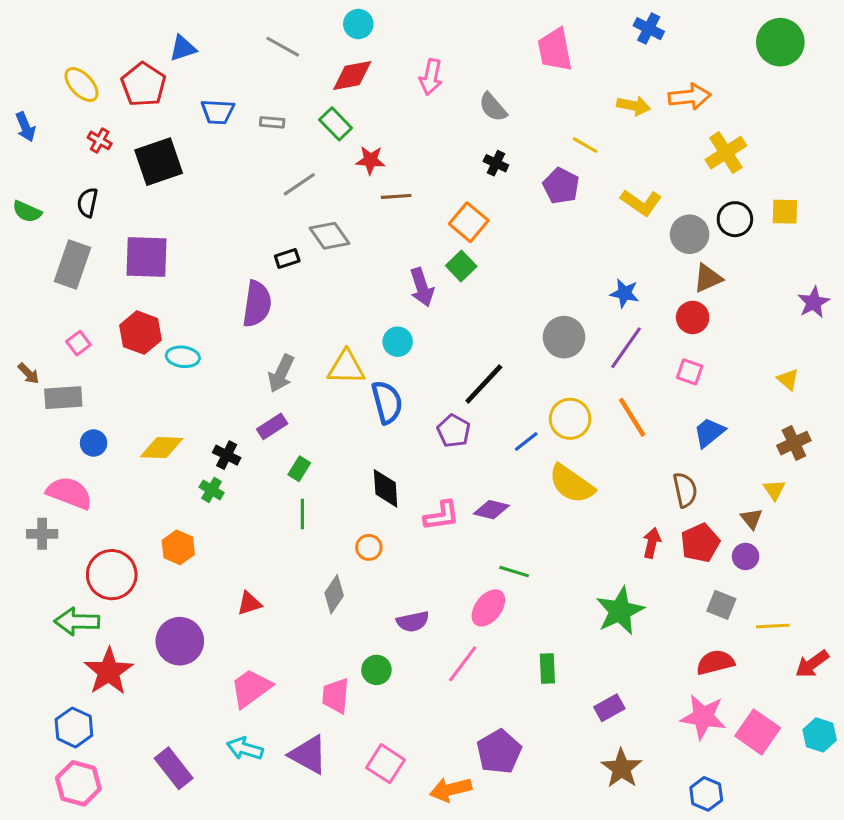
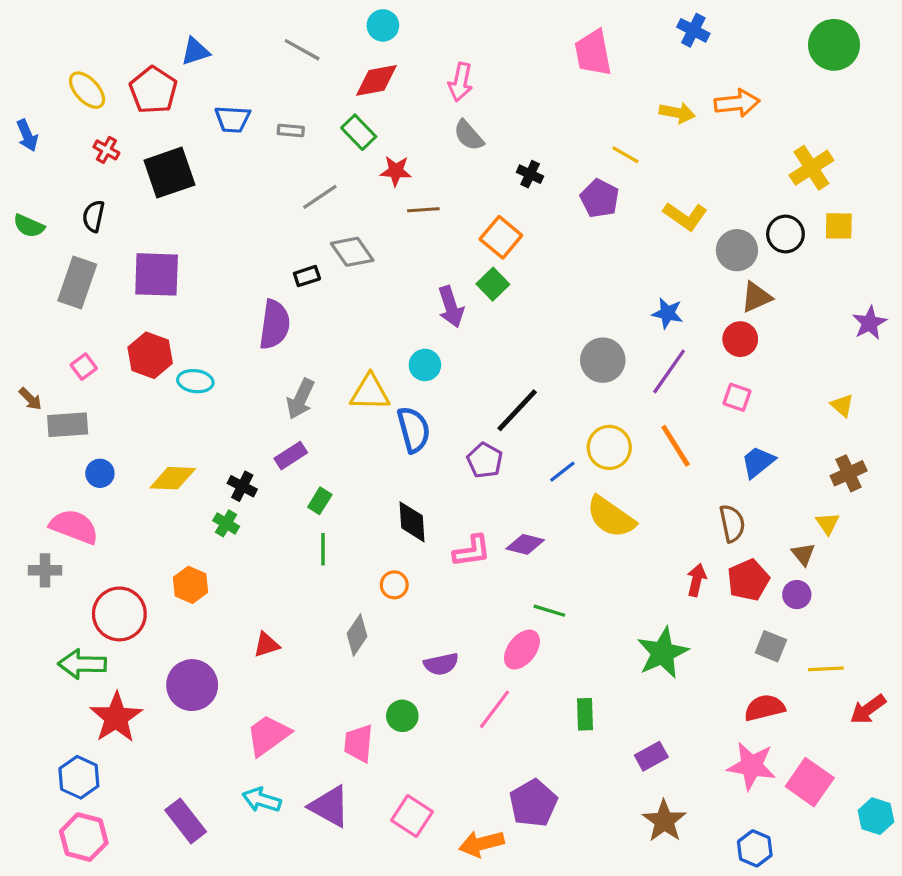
gray semicircle: (493, 107) -> (469, 135), moved
yellow cross: (726, 153) -> (811, 168), moved
cyan hexagon: (820, 735) -> (876, 816), moved

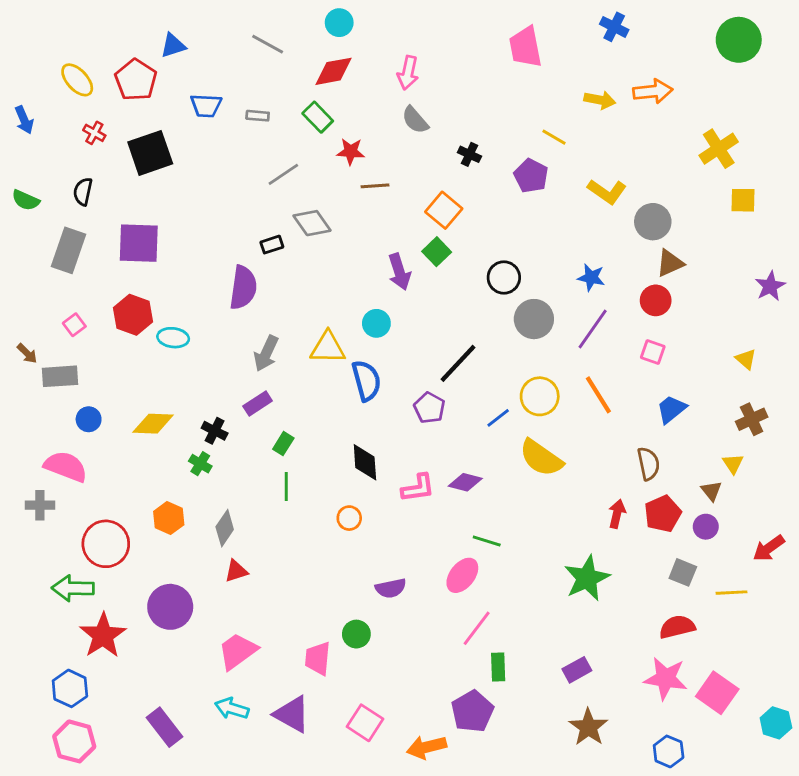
black circle: (785, 234) -> (504, 278), moved
gray diamond: (357, 635) -> (225, 528), moved
pink line: (494, 709) -> (477, 628), moved
red arrow: (868, 709) -> (769, 548), moved
green rectangle: (585, 714) -> (498, 667), moved

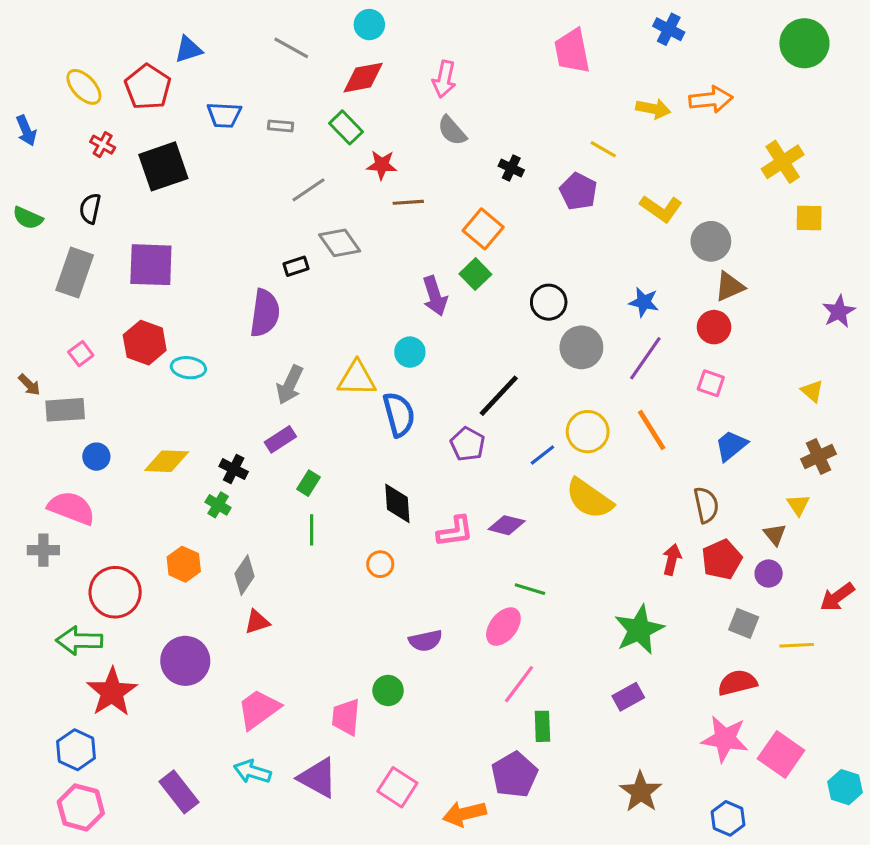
purple rectangle: (577, 670) -> (628, 697), moved

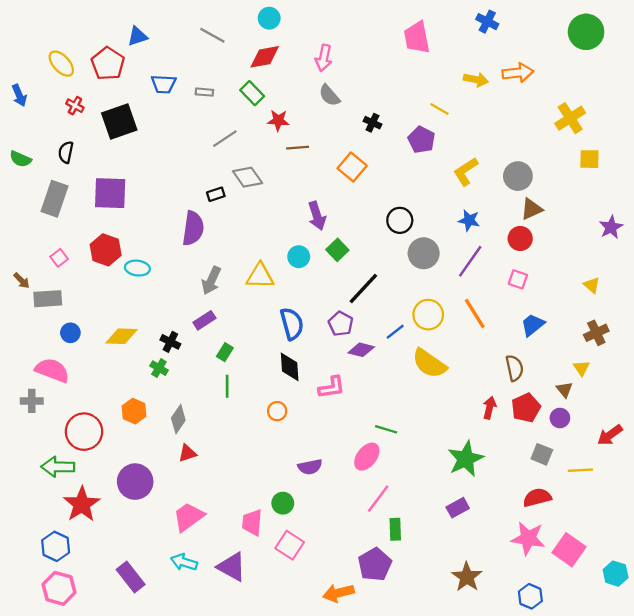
yellow L-shape: (661, 209) -> (466, 172), moved, turned 112
green square: (475, 274) -> (337, 250), moved
blue semicircle: (399, 414) -> (292, 324), moved
purple diamond: (507, 525) -> (361, 350), moved
pink square: (397, 787) -> (290, 545), moved

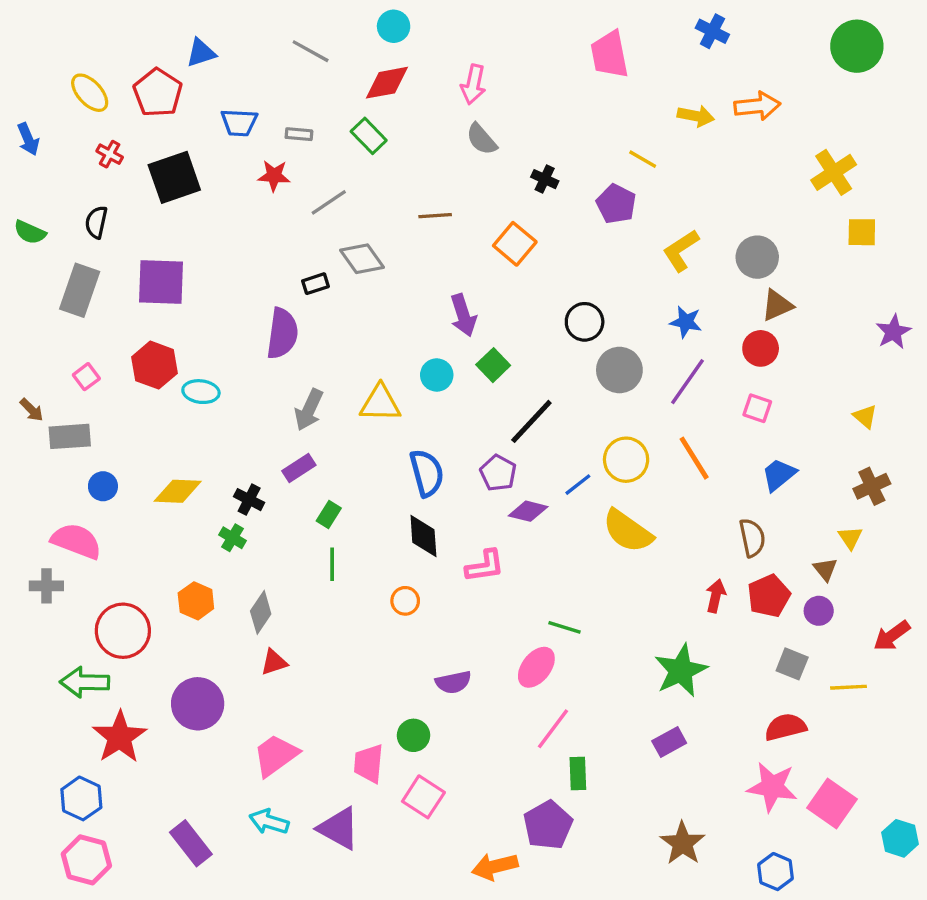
red star: (278, 120) -> (274, 176), moved

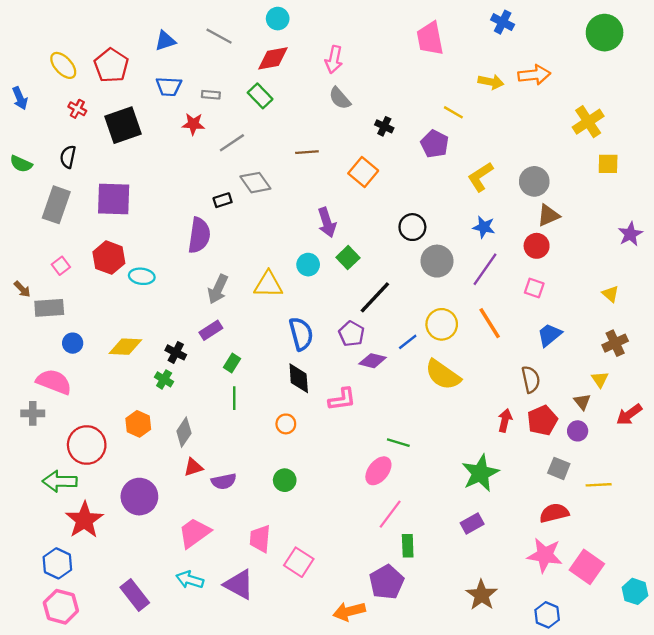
blue triangle: (201, 53) -> (165, 41), moved
red arrow: (892, 636) -> (629, 415), moved
purple semicircle: (453, 682) -> (224, 481), moved
green circle: (413, 735) -> (285, 480), moved

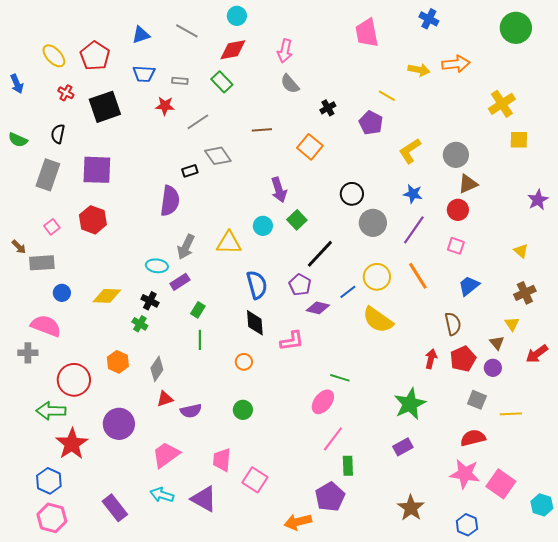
black cross: (384, 126) -> (328, 108), turned 35
cyan ellipse: (142, 276) -> (157, 266), moved

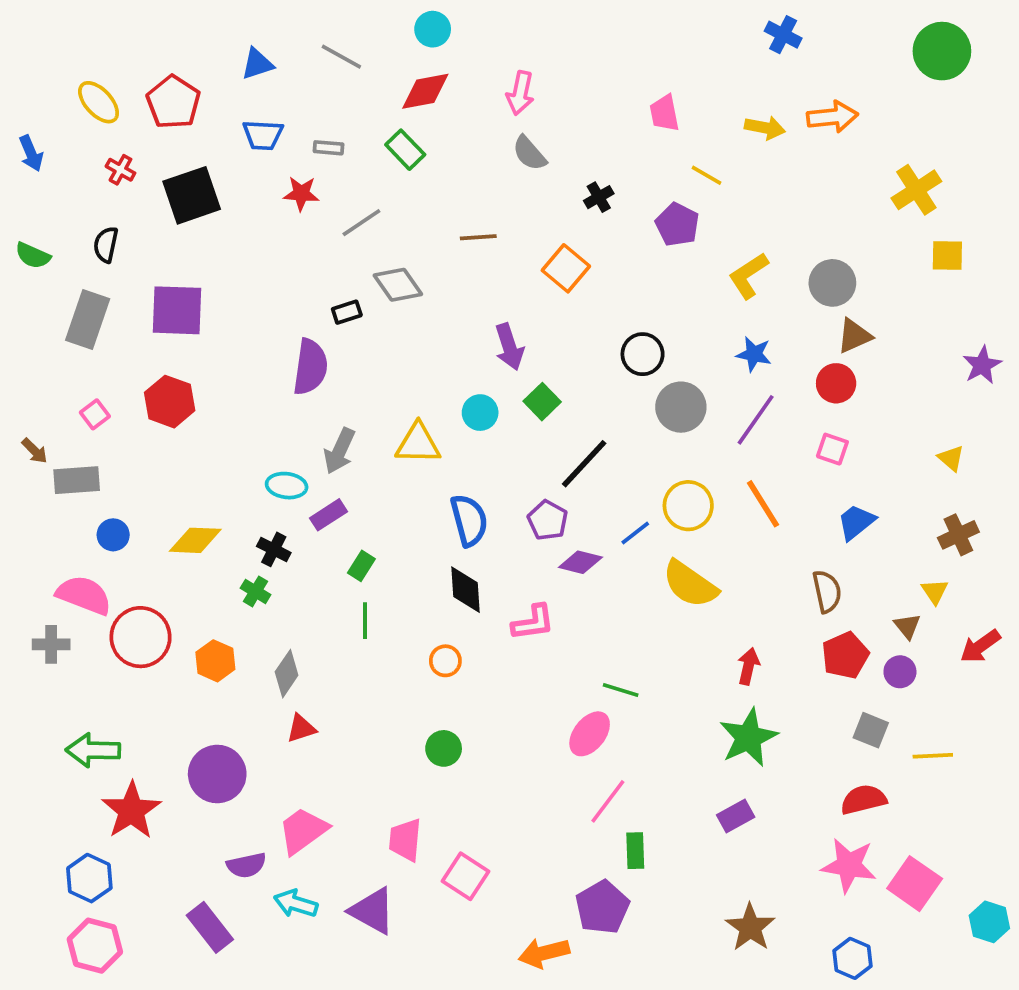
pink trapezoid: (367, 33) -> (664, 113), moved, size x0.7
red arrow: (431, 359) -> (748, 666), moved
red circle: (74, 380) -> (141, 637), moved
purple semicircle: (191, 411) -> (246, 865), moved

